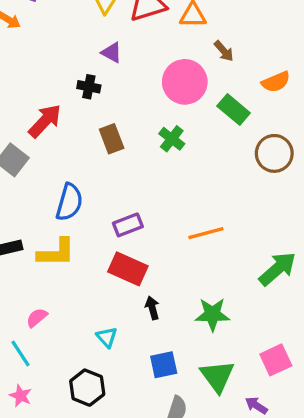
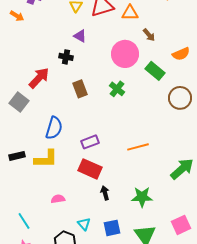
pink semicircle: (37, 318) -> (58, 199), moved, turned 32
cyan triangle: (107, 337) -> (84, 224), moved

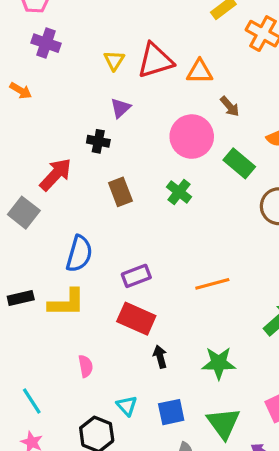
orange arrow: (17, 16) -> (21, 91), moved
purple triangle: (80, 36) -> (120, 108), turned 48
pink semicircle: (58, 199) -> (86, 366), turned 88

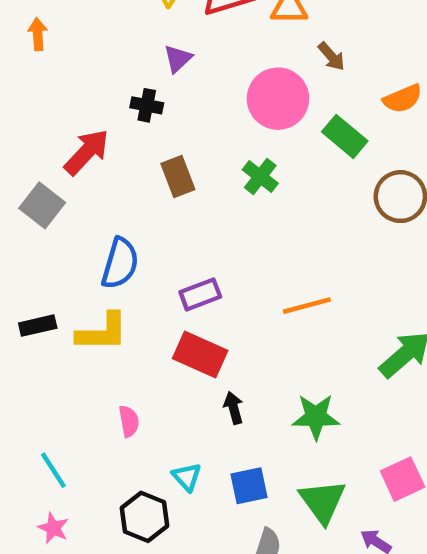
orange arrow: (21, 91) -> (38, 34), turned -125

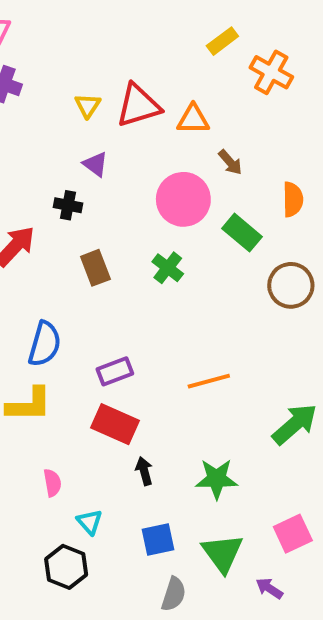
purple triangle: (178, 59) -> (95, 164), turned -40
orange semicircle: (403, 99) -> (293, 199), turned -68
cyan triangle: (187, 477) -> (90, 522), moved

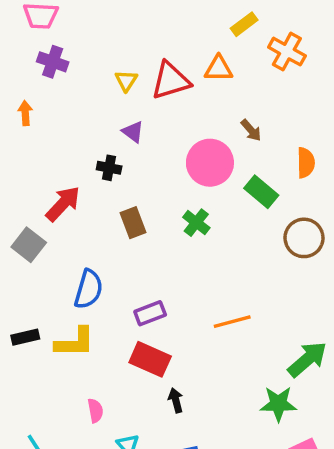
orange triangle: (193, 119) -> (219, 69), moved
green star: (217, 479) -> (278, 404), moved

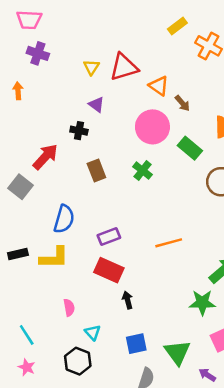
orange triangle: (219, 69) -> (159, 86), moved, turned 35

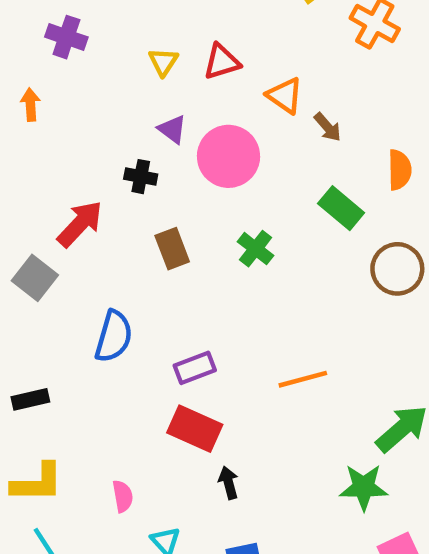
red triangle: (124, 67) -> (222, 62), size x0.7
pink circle: (152, 127) -> (229, 156), moved
yellow L-shape: (54, 258) -> (37, 483), moved

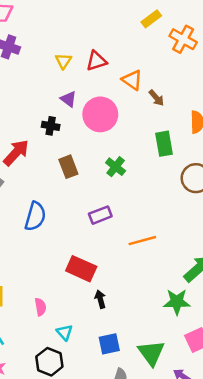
green rectangle: (341, 208) -> (164, 144), turned 40
purple rectangle: (195, 368) -> (100, 215), moved

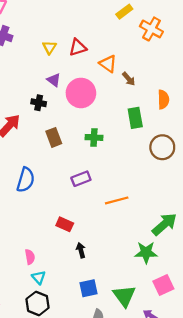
green cross: (116, 167) -> (94, 137), turned -35
red rectangle: (81, 269) -> (65, 224), size x0.7
cyan triangle: (65, 332) -> (39, 277), moved

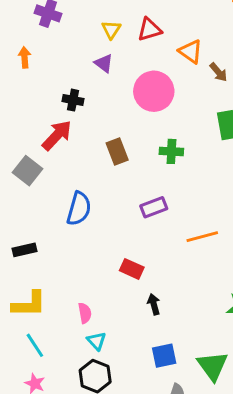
purple triangle: (54, 80) -> (104, 63), moved
black cross: (39, 103) -> (73, 100), moved

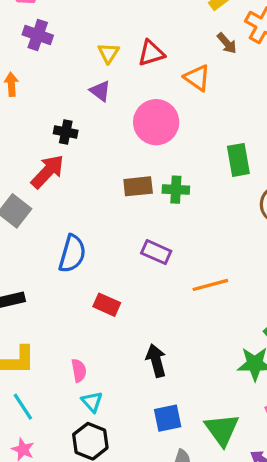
brown arrow: (218, 72) -> (227, 43), moved
brown rectangle: (117, 151) -> (138, 186), moved, turned -75
purple rectangle: (154, 207) -> (156, 252), turned 45
red rectangle: (132, 269) -> (107, 305), moved
black arrow: (154, 304) -> (156, 361), size x1.4

